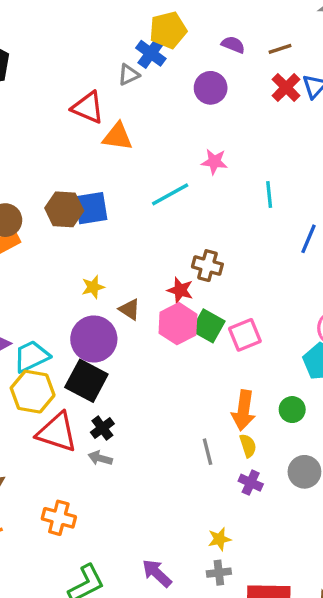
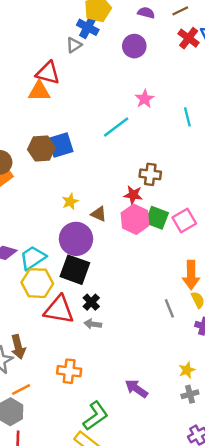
orange triangle: (118, 137) -> (39, 91), moved
pink star: (214, 162) -> (145, 99), turned -30
purple arrow: (157, 573) -> (136, 389), moved

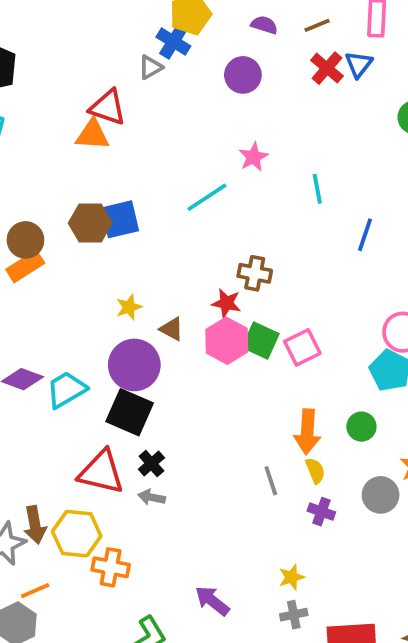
yellow hexagon: (37, 283) -> (77, 534), moved

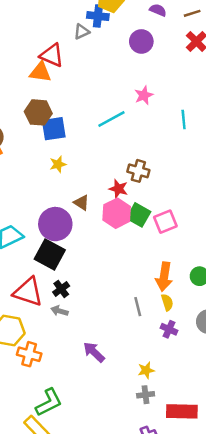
blue cross: (173, 42) -> (98, 16), turned -30
brown hexagon: (90, 223) -> (38, 112), moved
yellow star: (129, 307) -> (58, 164), moved
purple arrow: (212, 601) -> (94, 352), moved

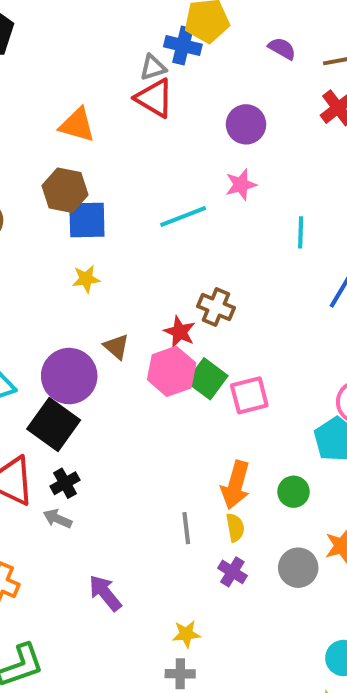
purple circle: (141, 41) -> (246, 124), moved
red triangle: (52, 55) -> (154, 98), moved

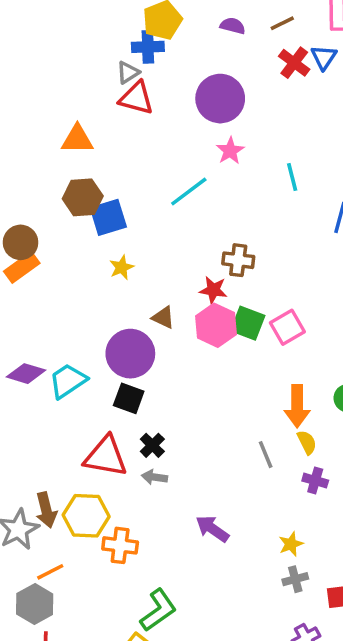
purple circle: (246, 124) -> (220, 99), size x1.4
black square: (54, 424) -> (129, 398), size x0.7

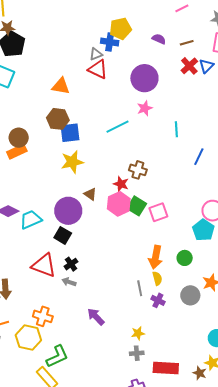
yellow star: (122, 267) -> (72, 162), size x1.6
gray line: (266, 455) -> (140, 288), moved
yellow hexagon: (86, 516) -> (28, 338), moved

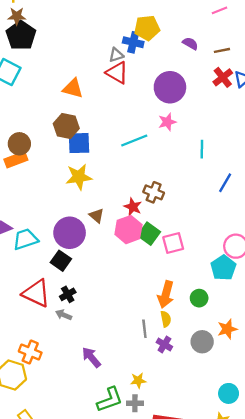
green L-shape: (57, 356) -> (110, 400), moved

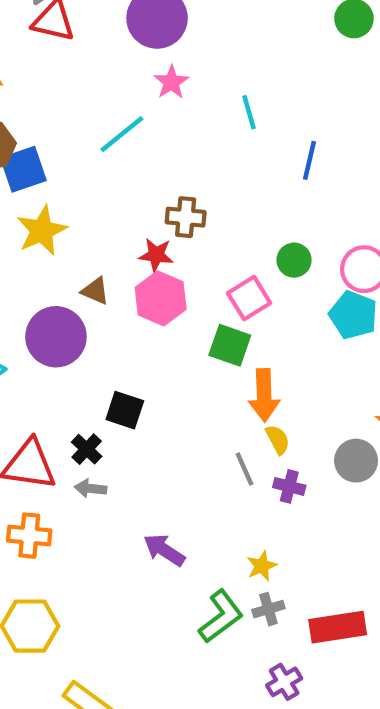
green square: (149, 234) -> (230, 345), moved
black square: (61, 261) -> (125, 410), moved
green circle: (199, 298) -> (294, 260), moved
orange cross: (30, 352) -> (29, 536), moved

